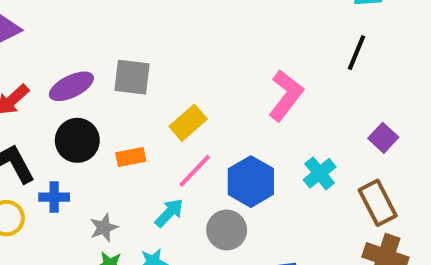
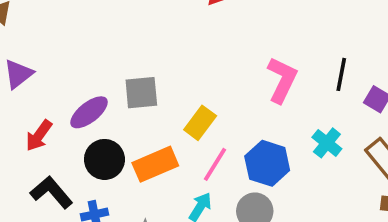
black line: (357, 53) -> (341, 74), moved
orange rectangle: (131, 157) -> (155, 164), size x1.6

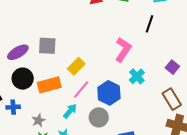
black line: (341, 74) -> (150, 24), moved
cyan cross: (327, 143) -> (137, 76), moved

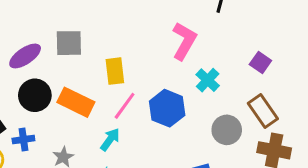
yellow rectangle: (76, 66) -> (115, 71), turned -48
orange rectangle: (49, 85) -> (76, 102), turned 45
gray circle: (99, 117) -> (227, 130), moved

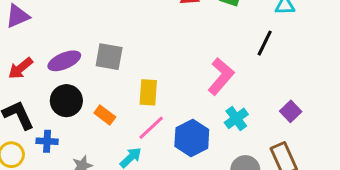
orange rectangle: (76, 102) -> (105, 115), size x0.6

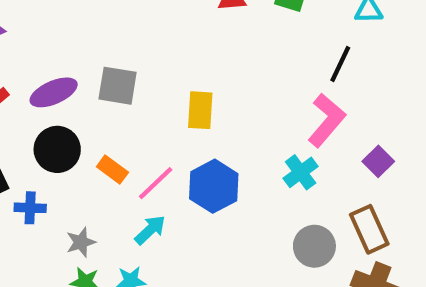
pink L-shape: (221, 76) -> (327, 120), moved
yellow rectangle: (148, 92) -> (200, 110), moved
pink line: (151, 128) -> (156, 183), moved
blue hexagon: (192, 138) -> (214, 186), moved

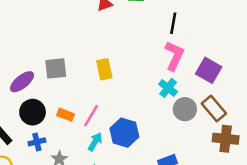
purple square: (378, 161) -> (209, 70), size x1.5
blue hexagon: (214, 186) -> (124, 133), moved
blue cross: (30, 208) -> (37, 142), moved
gray circle: (314, 246) -> (185, 109), moved

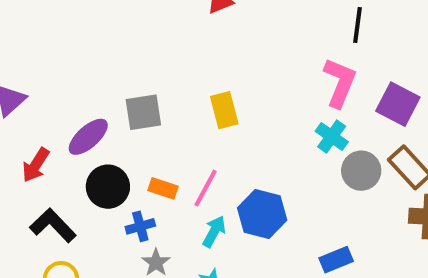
black line: (173, 23) -> (357, 25), moved
blue cross: (37, 142) -> (140, 226), moved

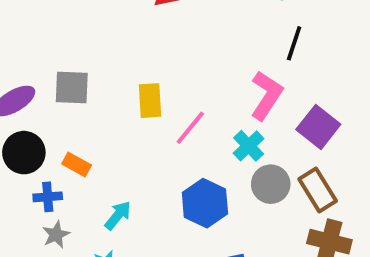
pink line: (206, 188) -> (190, 128), moved
blue hexagon: (262, 214) -> (205, 203), moved

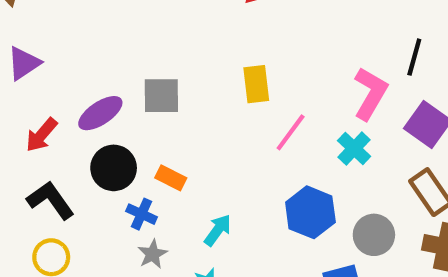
black line: (294, 43) -> (414, 57), moved
yellow rectangle: (150, 101) -> (256, 84), moved
gray circle: (271, 184) -> (374, 235), moved
blue cross: (48, 197) -> (142, 214), turned 32

